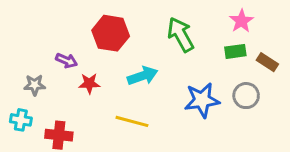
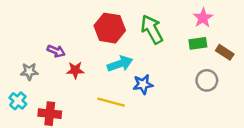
red hexagon: (111, 33) -> (110, 28), moved
blue star: (202, 100) -> (143, 84), moved, size x0.7
cyan cross: (21, 120) -> (18, 101), turned 30

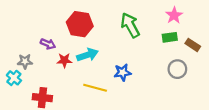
red hexagon: (110, 28) -> (80, 24), moved
cyan arrow: (120, 64) -> (87, 55), moved
cyan cross: (18, 101) -> (14, 78), moved

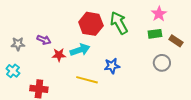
red hexagon: (80, 24) -> (91, 24), moved
gray star: (25, 61) -> (18, 44), moved

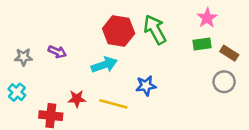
red star: (59, 55) -> (77, 99), moved
gray circle: (162, 63) -> (224, 82), moved

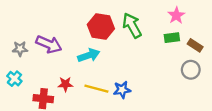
purple arrow: (57, 52) -> (49, 44), size x1.6
blue star: (146, 86) -> (122, 90), moved

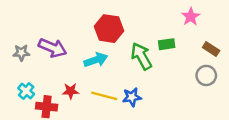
green arrow: (132, 25) -> (141, 56), moved
green rectangle: (172, 38) -> (167, 44), moved
cyan cross: (14, 79) -> (26, 91), moved

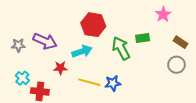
red star: (71, 91) -> (60, 68), moved

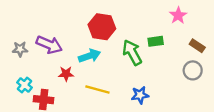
blue star: (113, 83) -> (140, 95), moved

